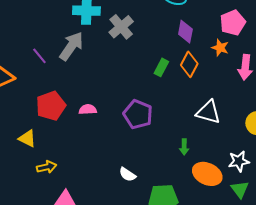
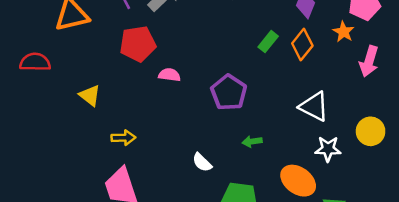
red pentagon: (51, 106) -> (138, 44), moved
green arrow: (184, 147) -> (252, 142), moved, turned 70
white star: (239, 161) -> (328, 149), moved
yellow arrow: (47, 167) -> (123, 138), moved

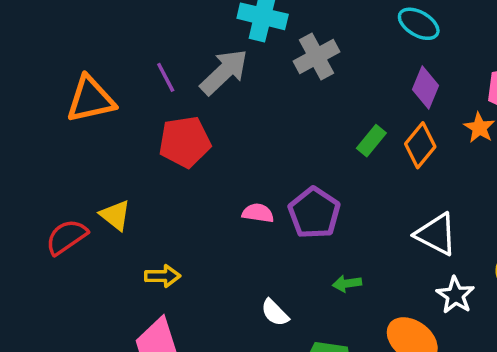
red semicircle: (35, 62) -> (66, 237), moved, turned -36
pink semicircle: (169, 75) -> (258, 213), moved
white star: (328, 149) -> (455, 295), turned 30

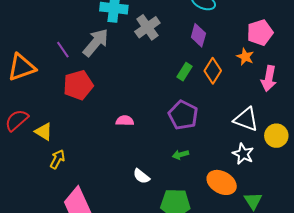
purple diamond: (425, 88) -> (198, 35), moved
purple pentagon: (314, 213) -> (183, 115), moved
white triangle: (436, 234) -> (246, 119), moved
red semicircle: (66, 237) -> (17, 120), moved
yellow arrow: (163, 276) -> (57, 159), moved, turned -54

